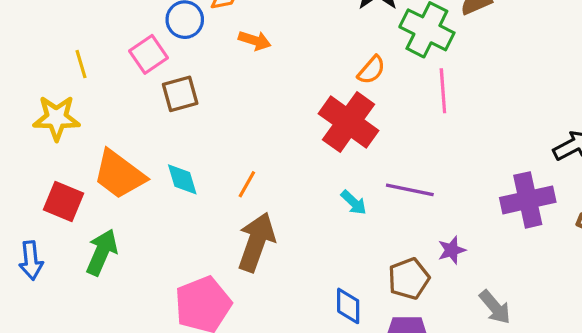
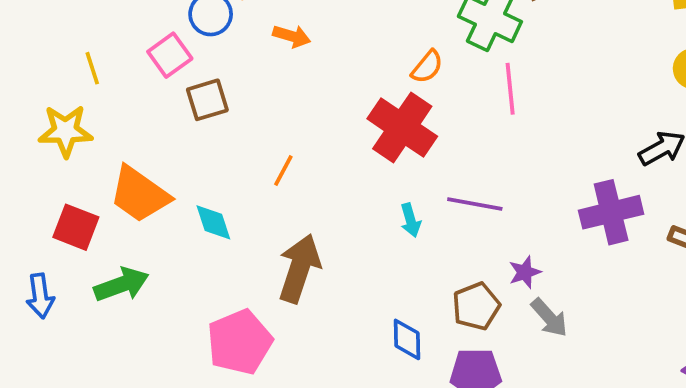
cyan diamond: (182, 179) -> (213, 222), moved
orange line: (247, 184) -> (283, 171), moved
cyan arrow: (354, 203) -> (410, 220), turned 32
green arrow: (102, 252) -> (121, 285), turned 48
gray arrow: (495, 307) -> (549, 318), moved

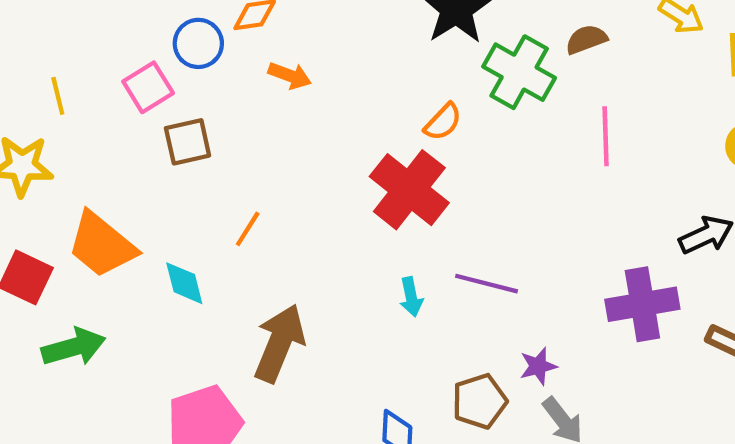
pink line: (510, 89) -> (606, 136), moved
orange line: (283, 171) -> (248, 229), moved

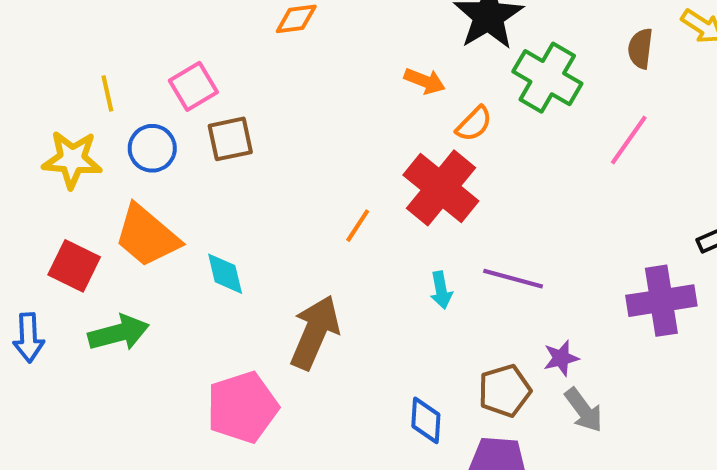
brown semicircle: (586, 39) -> (640, 48), moved, turned -63
blue circle: (198, 43) -> (152, 148), moved
orange arrow: (290, 76) -> (425, 81), moved
pink line: (606, 136) -> (629, 140), turned 36
orange line: (248, 229) -> (358, 226), moved

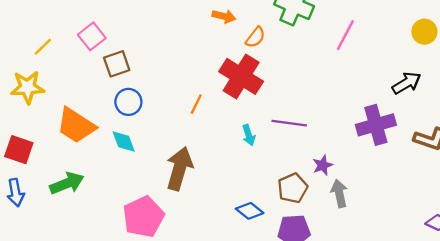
yellow line: (107, 93) -> (43, 47), turned 66
blue circle: (152, 148) -> (128, 102), moved
red square: (74, 266) -> (19, 150), moved
gray arrow: (584, 410) -> (339, 193), turned -148
blue diamond: (426, 420) -> (250, 211), turned -48

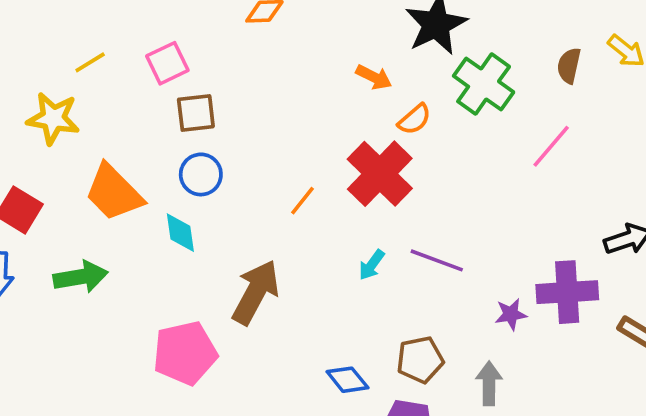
cyan arrow: (249, 135) -> (372, 265), turned 42
purple star: (323, 165) -> (511, 314), moved

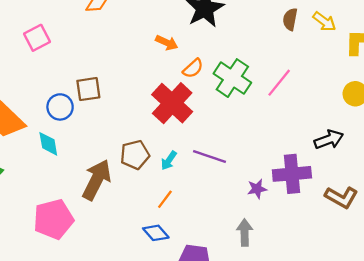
brown semicircle: (569, 66) -> (290, 19), moved
green cross: (484, 84) -> (232, 78), moved
brown square: (196, 113) -> (88, 89), moved
orange line: (303, 201) -> (165, 199), moved
brown pentagon: (420, 360) -> (135, 155), moved

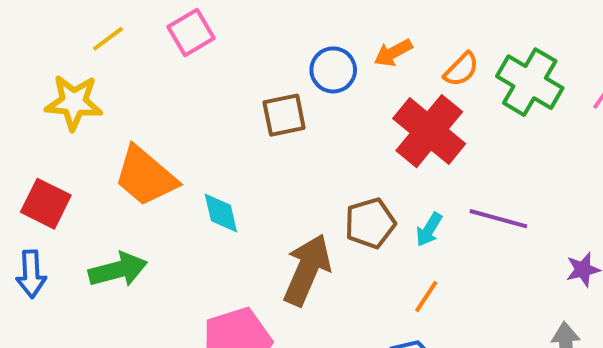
orange arrow: (167, 43) -> (393, 53), moved, turned 130
blue circle: (60, 107) -> (333, 70), moved

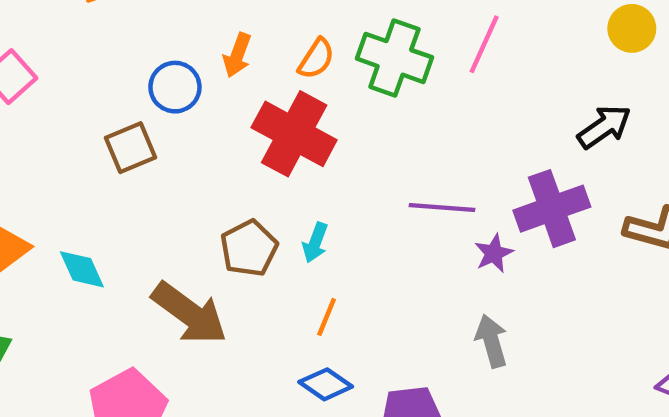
orange arrow: (393, 53) -> (237, 55), turned -30
purple line: (498, 219) -> (442, 207), moved
brown arrow: (307, 270) -> (189, 313), turned 114

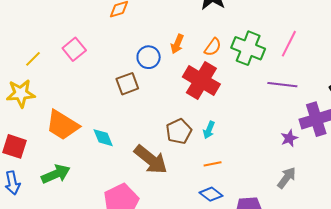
purple line: (442, 207) -> (282, 85), moved
orange line: (327, 317) -> (213, 164), turned 54
gray arrow: (492, 341) -> (287, 178), turned 50

